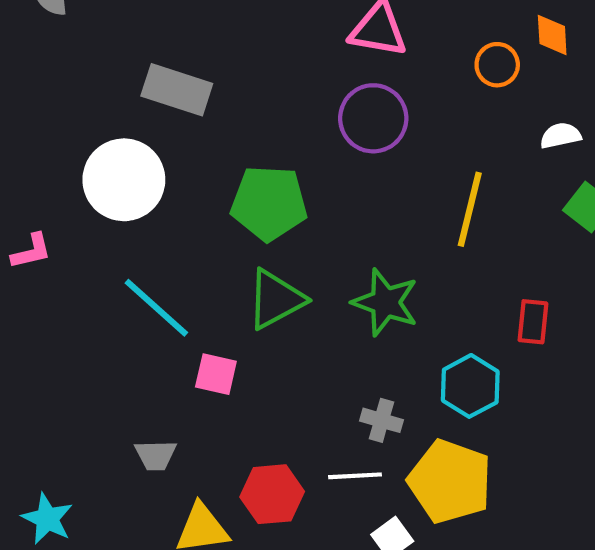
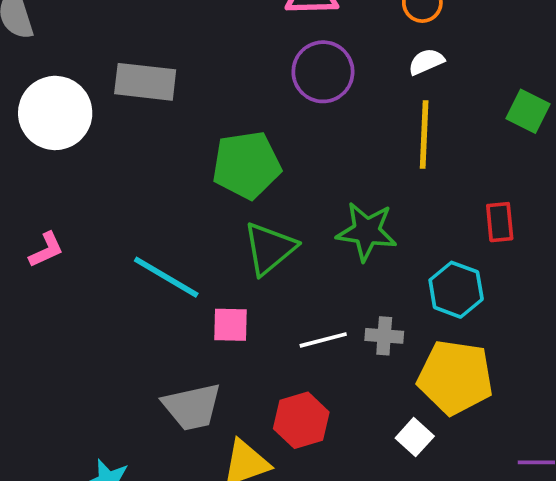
white semicircle: (560, 136) -> (426, 62), moved
white circle: (124, 180) -> (55, 113), moved
gray trapezoid: (156, 455) -> (192, 407), size x1.6
white line: (355, 476) -> (323, 340), moved

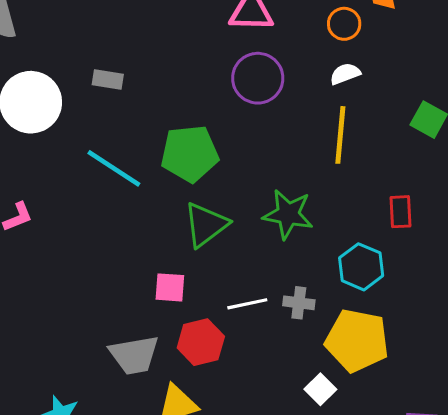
gray rectangle: (145, 82) -> (108, 80), size x0.6
cyan line: (166, 277) -> (114, 168), moved
red hexagon: (301, 420) -> (201, 342), moved

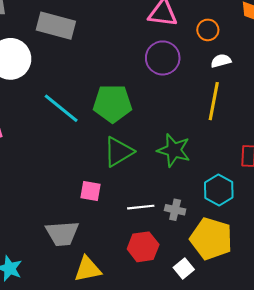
orange circle: (344, 24) -> (208, 30), moved
gray rectangle: (108, 80) -> (56, 26), moved, size x1.8
red hexagon: (201, 342) -> (143, 247), moved

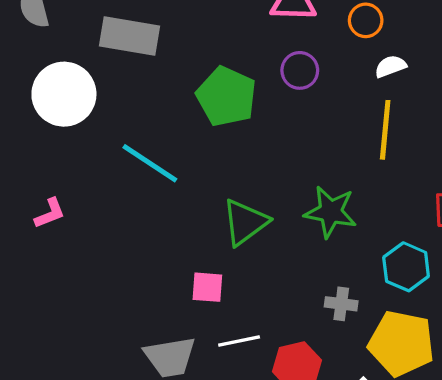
purple circle: (163, 58) -> (300, 70), size x0.7
green pentagon: (112, 103) -> (226, 96), moved, turned 30
white line: (141, 207) -> (239, 341), moved

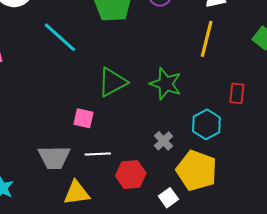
gray cross: (341, 304) -> (163, 141), turned 30

